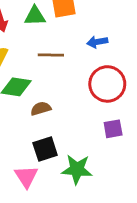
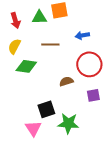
brown semicircle: (41, 109) -> (66, 81), moved

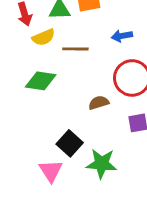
yellow semicircle: (14, 46) -> (44, 37), moved, turned -140
black square: (46, 109) -> (70, 143), turned -30

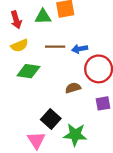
blue arrow: (122, 36) -> (80, 49), moved
yellow semicircle: (44, 37) -> (20, 46), moved

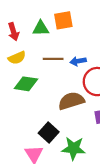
brown semicircle: (73, 88) -> (71, 101), size x1.6

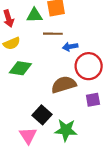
brown line: (53, 59) -> (53, 34), moved

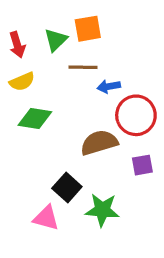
green triangle: (34, 15) -> (56, 40), turned -42
pink triangle: (28, 135) -> (46, 218), turned -42

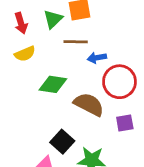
green diamond: (35, 119) -> (53, 84), moved
brown semicircle: (99, 143) -> (89, 104), turned 44

